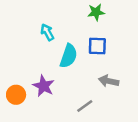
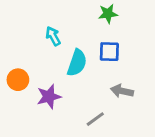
purple star: (44, 86) -> (49, 97), turned 30
orange circle: (16, 95) -> (18, 80), moved

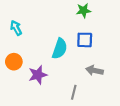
cyan arrow: (53, 36) -> (16, 28), moved
gray line: (95, 119) -> (74, 92), turned -40

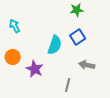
blue square: (85, 40) -> (78, 37), turned -35
purple star: (38, 75) -> (35, 69), turned -30

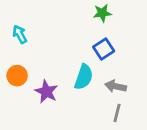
cyan semicircle: (55, 45) -> (84, 77), moved
gray line: (68, 85) -> (117, 113), moved

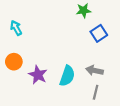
blue square: (104, 49) -> (99, 33), moved
cyan semicircle: (84, 77) -> (67, 76), moved

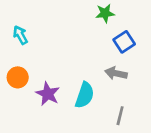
gray arrow: (94, 70) -> (116, 73), moved

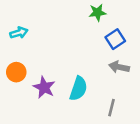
cyan arrow: (20, 35) -> (19, 33), turned 102
gray arrow: (116, 73) -> (119, 67), moved

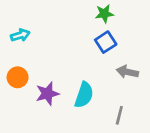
blue square: (115, 39) -> (106, 42), moved
purple star: (44, 87) -> (47, 94), turned 30

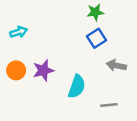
purple star: (47, 94) -> (43, 70), moved
gray line: (119, 115) -> (109, 105), turned 70

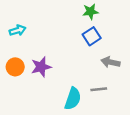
cyan semicircle: (77, 86) -> (73, 99), moved
gray line: (109, 105) -> (99, 89), moved

